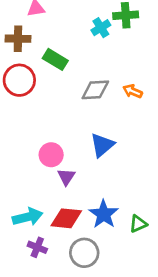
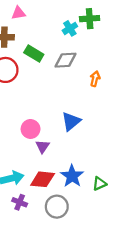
gray diamond: (95, 90) -> (66, 60), moved
orange arrow: (133, 91) -> (95, 79), turned 80

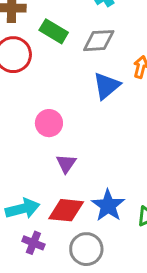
blue triangle: (71, 121) -> (107, 86), moved
pink circle: (31, 129) -> (49, 123), moved

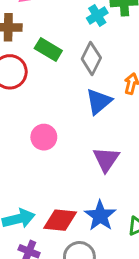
gray diamond: (99, 41) -> (91, 58), turned -60
purple triangle: (66, 164) -> (106, 159), moved, size x1.4

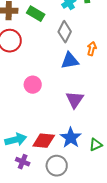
green rectangle: (48, 50) -> (36, 14), moved
blue triangle: (99, 101) -> (70, 61), turned 30

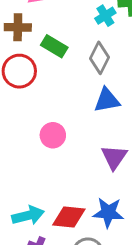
green rectangle: (36, 14) -> (54, 46), moved
blue star: (71, 138) -> (108, 213), turned -30

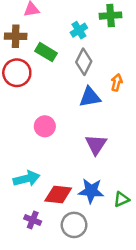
cyan cross: (105, 16) -> (79, 30), moved
cyan arrow: (28, 215) -> (27, 179), moved

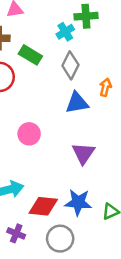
green cross: (111, 16) -> (86, 16), moved

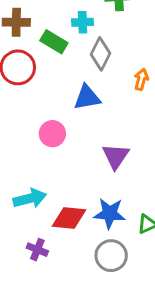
cyan cross: (65, 32) -> (83, 22), moved, turned 30
blue triangle: (77, 103) -> (87, 98), moved
gray circle: (60, 239) -> (111, 256), moved

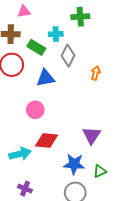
blue triangle: (87, 98) -> (46, 78), moved
purple triangle: (116, 156) -> (92, 135), moved
red diamond: (69, 218) -> (47, 141), moved

